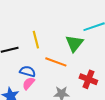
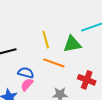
yellow line: (36, 40) -> (46, 40), moved
green triangle: (74, 43) -> (72, 44), turned 42

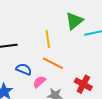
green triangle: (72, 44) -> (74, 21), moved, turned -36
pink semicircle: (27, 85) -> (39, 82), moved

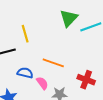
yellow line: (48, 39) -> (25, 34), moved
pink semicircle: (39, 82) -> (42, 83), turned 104

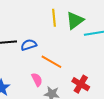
yellow line: (25, 34) -> (54, 18), moved
blue semicircle: (25, 73) -> (29, 45), moved, turned -42

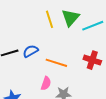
pink semicircle: (37, 80) -> (46, 83), turned 56
red cross: (81, 84) -> (92, 60), moved

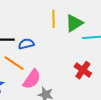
orange line: (56, 63) -> (14, 63), moved
pink semicircle: (46, 83) -> (32, 79), size x1.5

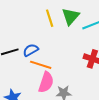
orange line: (14, 63) -> (41, 65), moved

